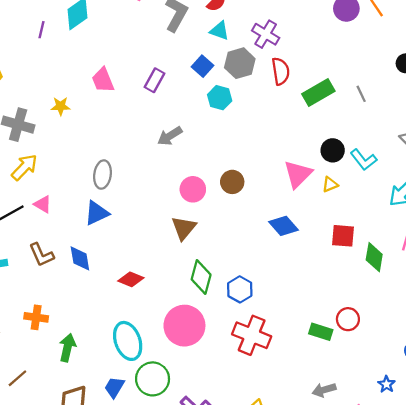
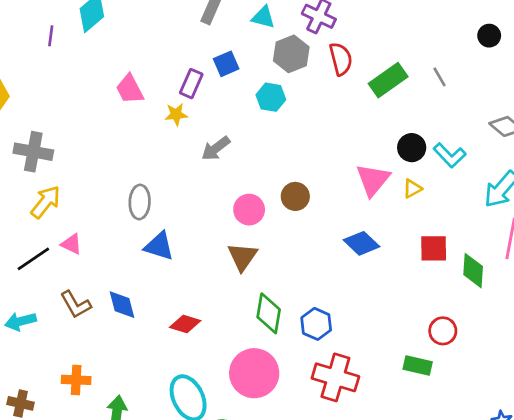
blue square: (203, 66) -> (226, 64), moved, turned 30
yellow star: (61, 106) -> (176, 114), moved
blue triangle: (97, 213) -> (159, 246), moved, turned 48
red circle: (348, 319) -> (443, 331), moved

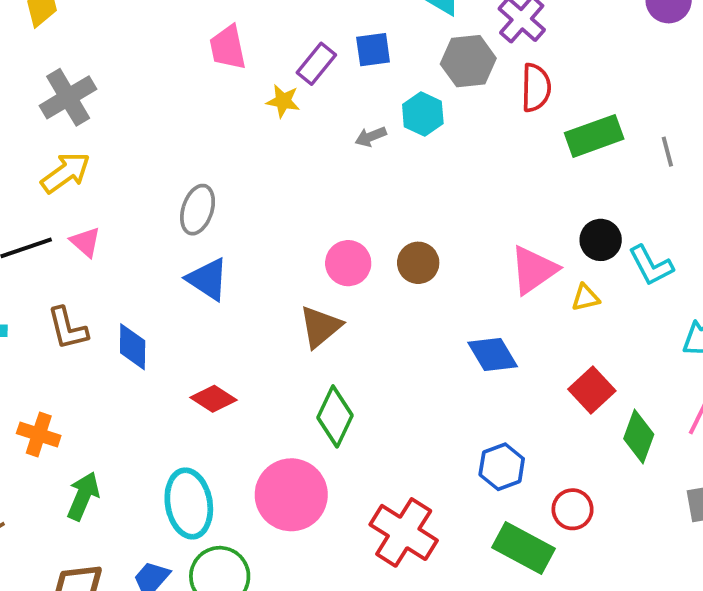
gray arrow: (216, 148) -> (371, 137), moved, size x0.7
gray cross: (33, 152) -> (68, 97), turned 33
red square: (434, 248) -> (592, 390), turned 32
blue hexagon: (316, 324) -> (502, 467), moved
green rectangle: (418, 365) -> (524, 548), size x1.4

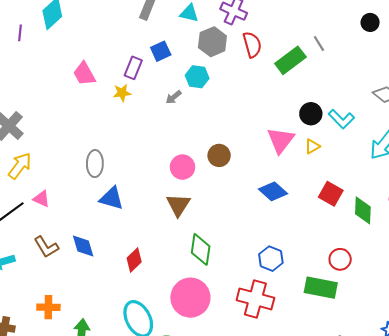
gray line: (667, 152) -> (319, 44), moved
red diamond: (214, 399) -> (134, 260), turned -60
blue hexagon: (502, 467) -> (271, 259), moved

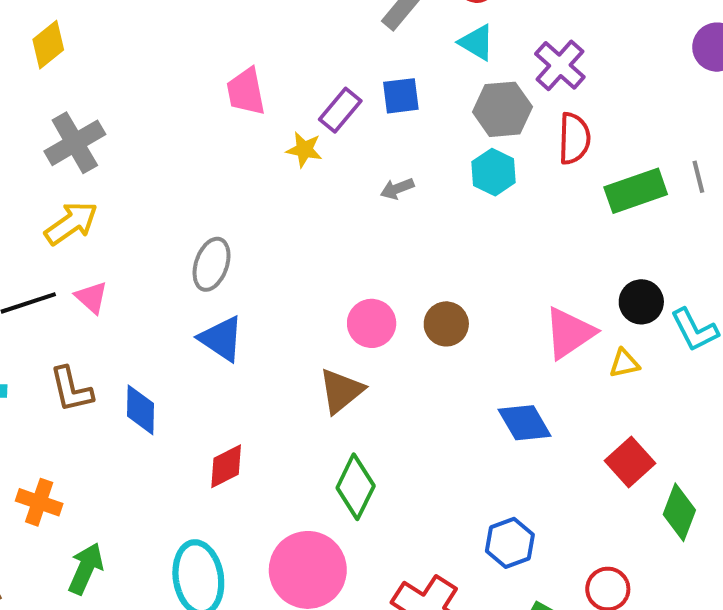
cyan hexagon: (197, 77) -> (494, 172), moved
blue hexagon: (271, 259) -> (510, 543), moved

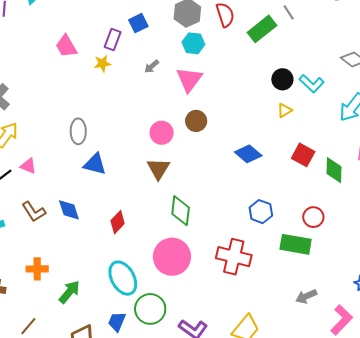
pink triangle: (569, 333) -> (189, 80), moved
green arrow: (86, 569) -> (69, 292), turned 35

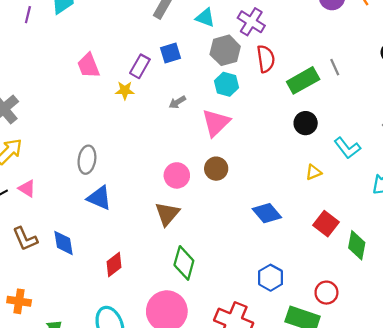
black circle: (282, 79) -> (306, 123), moved

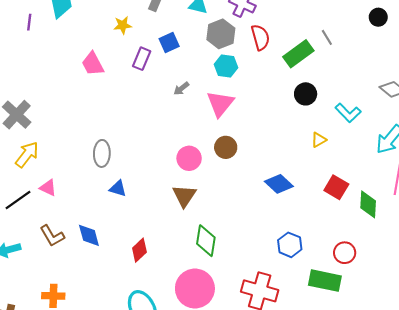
yellow star: (125, 90) -> (123, 25), moved
blue triangle: (99, 198) -> (118, 188), size x0.7

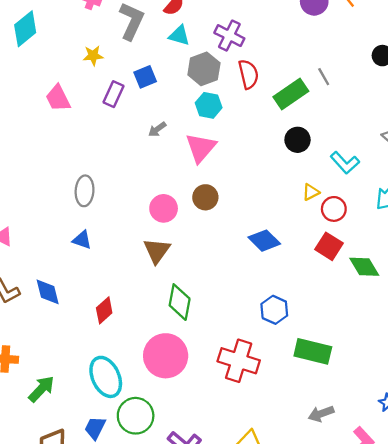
gray ellipse: (102, 153) -> (85, 191), moved
green diamond: (368, 204) -> (364, 267), turned -36
red circle: (345, 253) -> (334, 209), moved

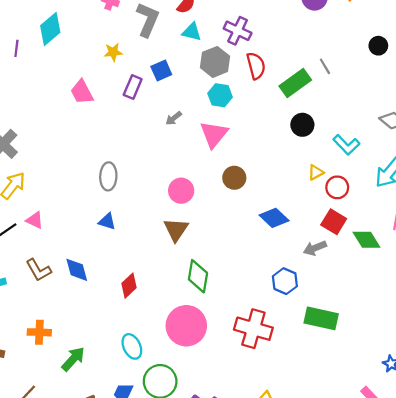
brown circle: (205, 197) -> (234, 178), moved
cyan ellipse: (106, 377) -> (132, 346), size x0.7
gray arrow: (321, 414) -> (315, 248), moved

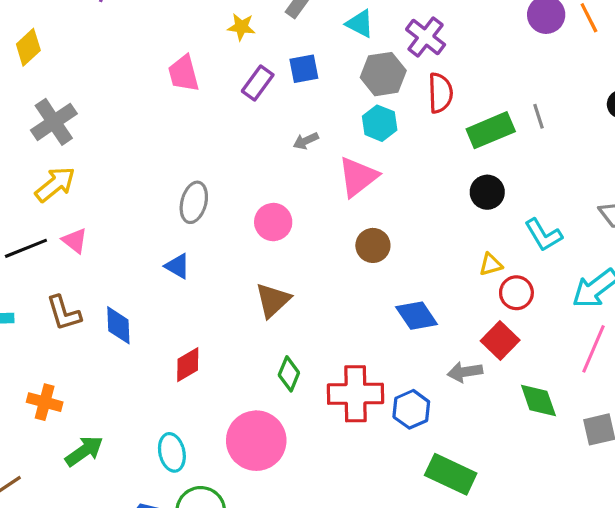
pink circle: (181, 191) -> (273, 222), moved
green diamond: (366, 240) -> (538, 401), moved
green diamond: (198, 276) -> (289, 374), size x0.7
red cross: (253, 329) -> (355, 394), moved, turned -30

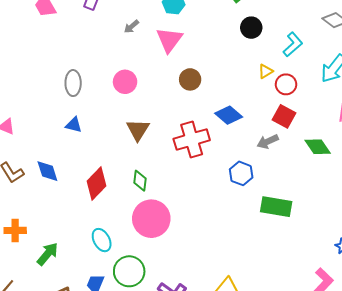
cyan L-shape: (543, 235) -> (293, 44), turned -85
red diamond: (188, 365) -> (97, 184), size x1.4
green diamond: (289, 374) -> (140, 181), moved
red cross: (355, 394) -> (192, 140), moved

